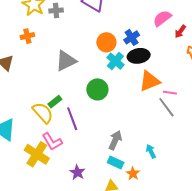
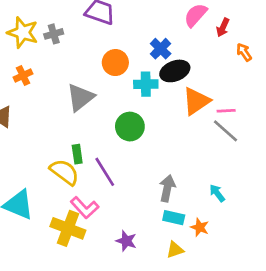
orange circle: (106, 42) -> (115, 63), moved
cyan cross: (115, 61) -> (146, 84), turned -30
green rectangle: (55, 102) -> (77, 154), turned -48

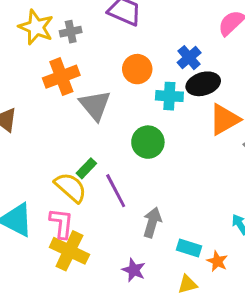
orange cross: (23, 75) -> (61, 77), moved, size x1.6
gray triangle: (80, 97) -> (95, 105), turned -36
green rectangle: (77, 154) -> (86, 168), turned 48
gray arrow: (167, 188) -> (152, 222), moved
pink L-shape: (85, 208) -> (61, 223), moved, turned -136

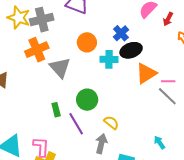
gray cross: (71, 32) -> (42, 20), size x1.6
green circle: (148, 142) -> (87, 100), moved
green rectangle: (86, 168) -> (56, 110), turned -56
yellow semicircle: (70, 187) -> (111, 123), moved, size x0.7

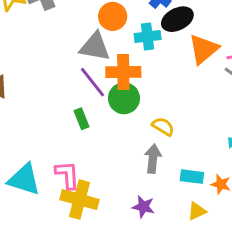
orange cross: (37, 50) -> (123, 72), moved, turned 30
gray triangle: (60, 68) -> (95, 47), moved, turned -30
purple line: (76, 124) -> (92, 82), moved

